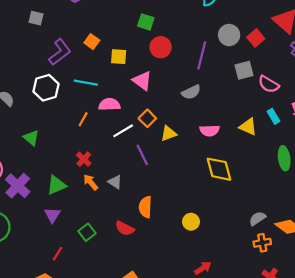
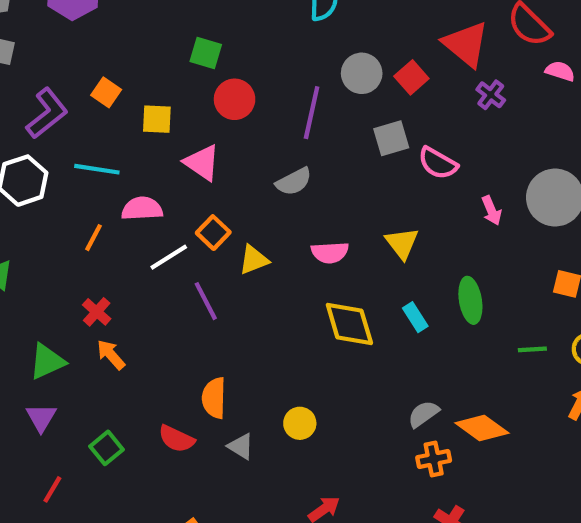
cyan rectangle: (274, 116) -> (415, 317), moved
yellow triangle: (248, 127) -> (402, 243), turned 30
gray triangle: (115, 182) -> (241, 446), moved

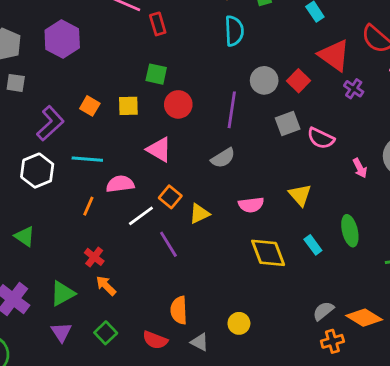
yellow square: (157, 119) -> (128, 106), moved
green square: (106, 448) -> (106, 333), moved

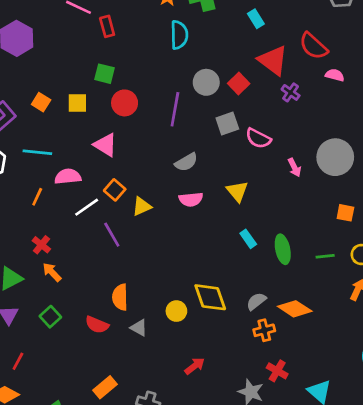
gray semicircle: (223, 158) -> (186, 162), moved
green ellipse: (350, 231) -> (283, 249), moved
yellow diamond: (268, 253) -> (210, 297), moved

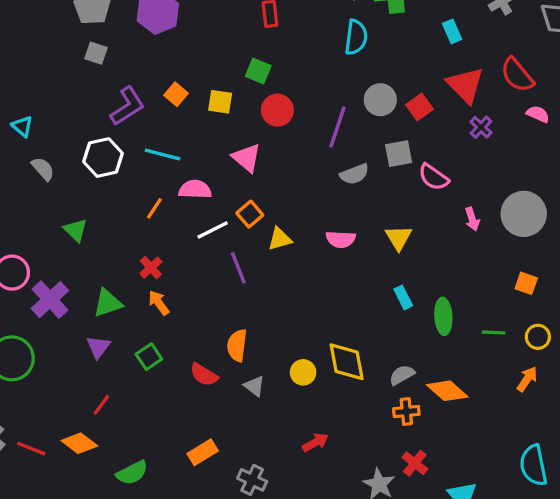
gray semicircle: (186, 162) -> (354, 174), moved

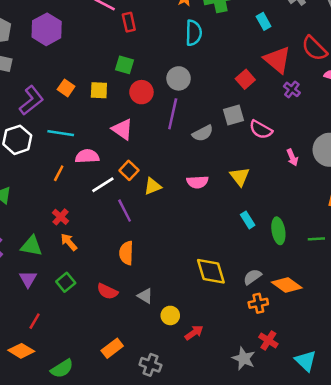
gray circle: (380, 100) -> (179, 78), moved
purple line: (337, 127) -> (173, 114), moved
green triangle: (108, 303) -> (31, 246), turned 35
orange semicircle: (237, 345) -> (126, 253), moved
yellow circle: (303, 372) -> (170, 315), moved

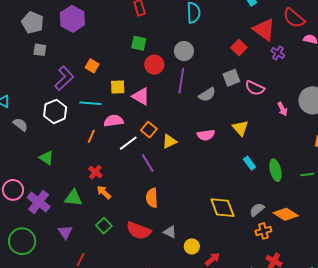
yellow square: (99, 90) -> (118, 87), moved
purple triangle: (28, 279) -> (65, 232), moved
red semicircle: (107, 291) -> (139, 231), size x1.4

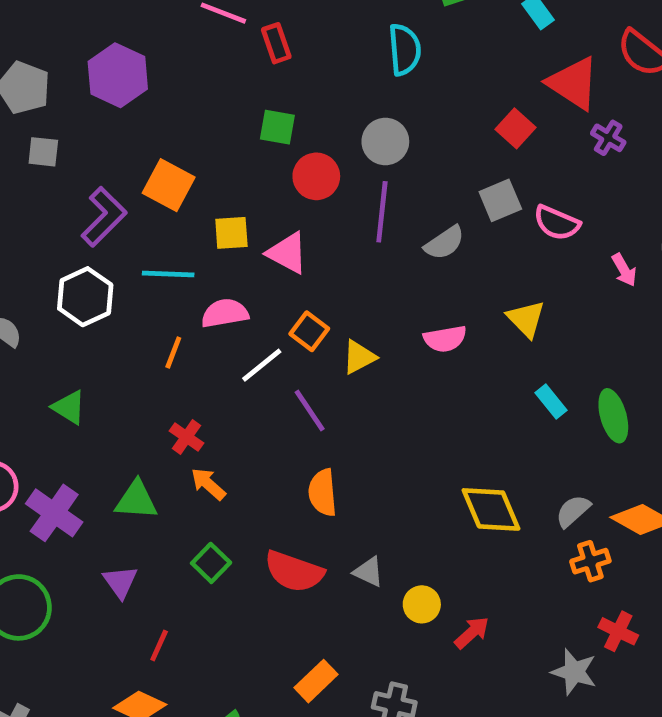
orange square: (92, 66) -> (169, 185), size x1.5

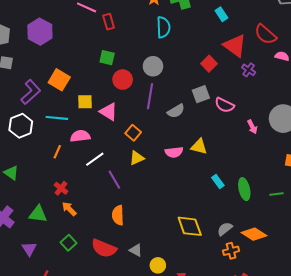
yellow triangle: (526, 319) -> (199, 147), moved, turned -36
orange square: (309, 331) -> (133, 133), moved

